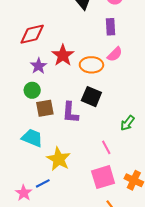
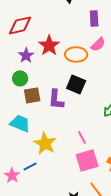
pink line: (106, 147) -> (82, 137), moved

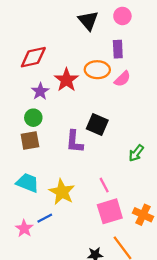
orange ellipse: (76, 54) -> (97, 70), moved
brown square: (32, 95) -> (30, 140), moved
cyan trapezoid: (20, 123) -> (28, 183), moved

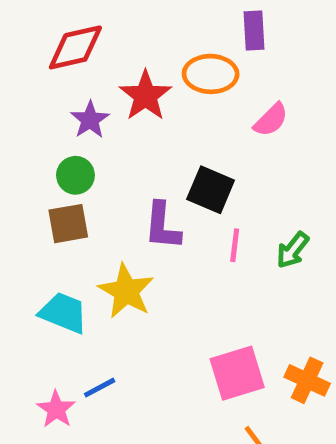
pink semicircle: (122, 79) -> (271, 120), moved
pink line: (104, 185) -> (235, 245), moved, turned 35
yellow star: (62, 192) -> (126, 291), moved

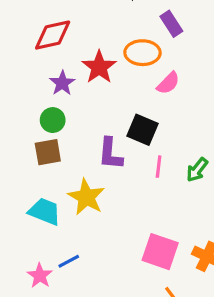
purple rectangle: (254, 31) -> (171, 24), turned -30
pink semicircle: (271, 120) -> (168, 83), moved
pink square: (237, 373) -> (160, 252), turned 36

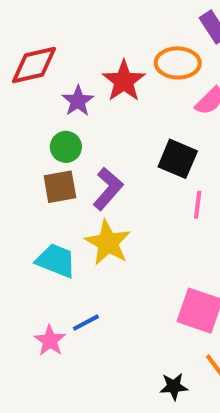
red diamond: (53, 35) -> (34, 65), moved
purple L-shape: (110, 154) -> (108, 189), moved, turned -144

